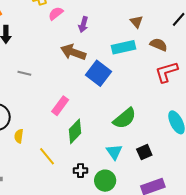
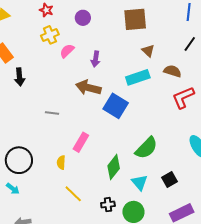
gray line: (24, 73) -> (52, 113), moved
green diamond: (75, 131) -> (114, 167), moved
yellow semicircle: (19, 136) -> (61, 162), moved

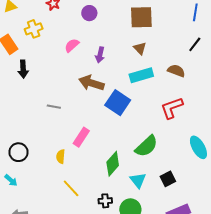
yellow cross: (50, 35) -> (34, 29), moved
brown triangle: (148, 51) -> (140, 48), moved
red L-shape: (183, 97) -> (172, 108), moved
black circle: (19, 160) -> (18, 152), size x0.7

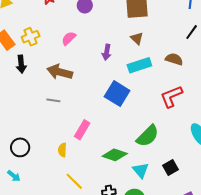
yellow cross: (34, 29) -> (31, 37), moved
purple arrow: (100, 55) -> (107, 52), moved
brown arrow: (91, 83) -> (60, 72), moved
green diamond: (113, 164) -> (115, 155), turned 70

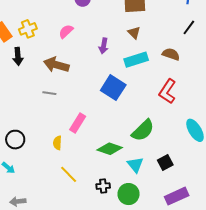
red L-shape: (171, 96) -> (167, 91), turned -35

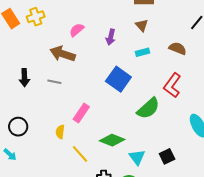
pink semicircle: (66, 31) -> (77, 30), moved
black arrow: (18, 56) -> (24, 78), moved
cyan rectangle: (136, 60) -> (143, 52), size x0.6
green semicircle: (143, 130) -> (148, 108), moved
yellow line: (69, 174) -> (80, 154), moved

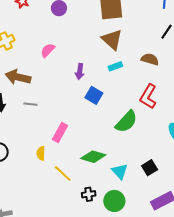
brown triangle: (142, 25) -> (112, 40), size x1.6
purple arrow: (111, 37) -> (80, 72), moved
brown arrow: (63, 54) -> (18, 77), moved
blue square: (118, 79) -> (94, 95), size x0.7

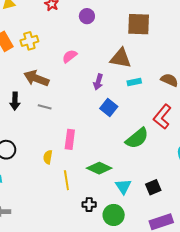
brown triangle: (112, 40) -> (121, 58), moved, turned -40
pink rectangle: (60, 133) -> (70, 139), turned -30
yellow line: (63, 173) -> (66, 180), turned 30

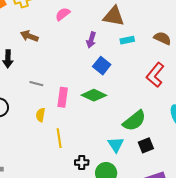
brown arrow: (36, 78) -> (29, 36), size x0.7
gray line: (45, 107) -> (36, 84), moved
green semicircle: (137, 138) -> (134, 121), moved
green diamond: (99, 168) -> (94, 95), moved

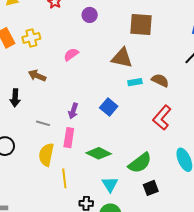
brown semicircle: (162, 38) -> (160, 80), moved
purple arrow: (91, 40) -> (73, 111), moved
green diamond: (94, 95) -> (99, 153), moved
yellow semicircle: (41, 115) -> (46, 155), size x1.6
cyan triangle: (116, 145) -> (110, 184), moved

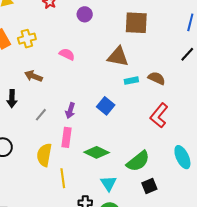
pink semicircle: (71, 54) -> (67, 54), turned 63
gray line: (43, 123) -> (41, 115), moved, turned -64

